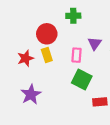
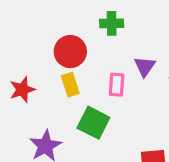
red star: (26, 58) -> (22, 90), moved
green square: (82, 80) -> (93, 123), moved

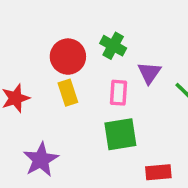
green cross: (112, 23) -> (113, 46), moved, turned 30
green square: (93, 123) -> (120, 134), moved, turned -36

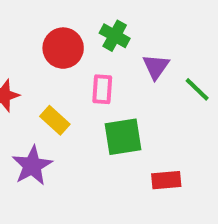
yellow rectangle: (68, 93) -> (55, 120), moved, turned -30
pink rectangle: (119, 93) -> (102, 89), moved

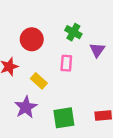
red circle: (63, 48) -> (32, 39), moved
green square: (123, 137) -> (64, 118), moved

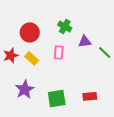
purple triangle: (97, 50) -> (85, 41), turned 48
yellow rectangle: (39, 81) -> (32, 58), moved

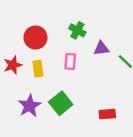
yellow rectangle: (32, 58) -> (38, 69), turned 40
green square: (57, 98) -> (61, 103), moved, turned -30

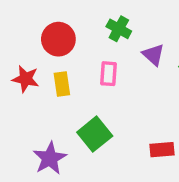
purple triangle: (101, 48) -> (153, 55), turned 49
red star: (13, 65) -> (26, 79), turned 30
purple star: (30, 106) -> (50, 158), moved

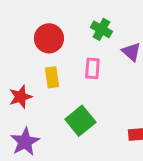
red star: (26, 79) -> (21, 97), moved, turned -30
purple star: (50, 158) -> (25, 142), moved

